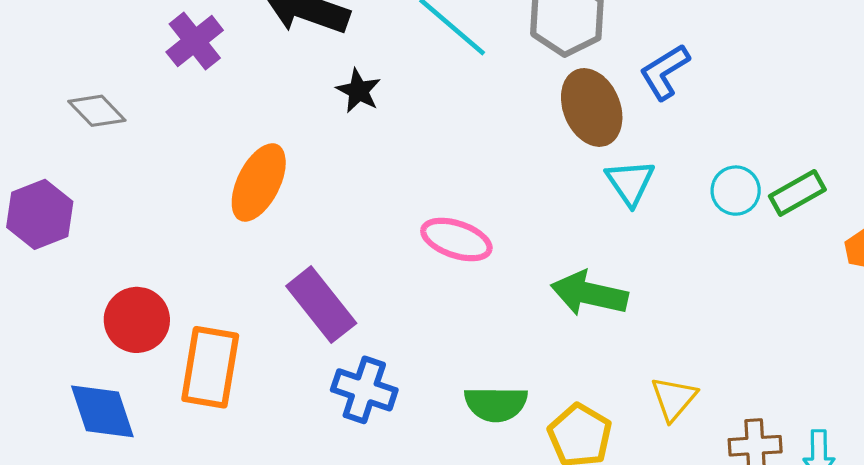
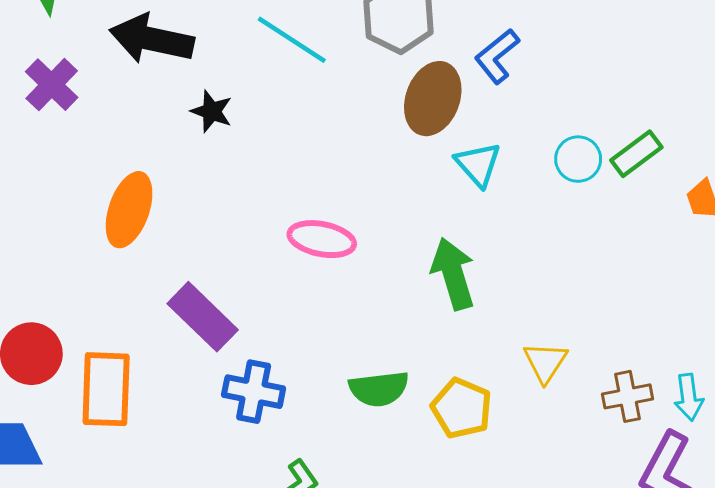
brown ellipse: (592, 107) -> (433, 99), turned 50
green arrow: (589, 294) -> (453, 274), turned 68

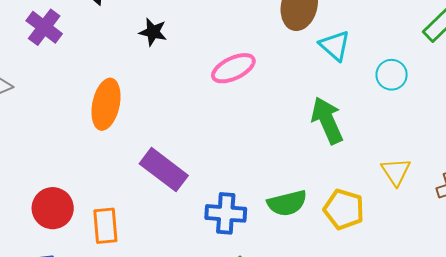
cyan circle: (578, 159) -> (392, 75), moved
pink ellipse: (322, 239) -> (233, 68), moved, turned -30
orange rectangle: (106, 389) -> (105, 226), size x0.7
blue cross: (254, 392) -> (226, 213), moved

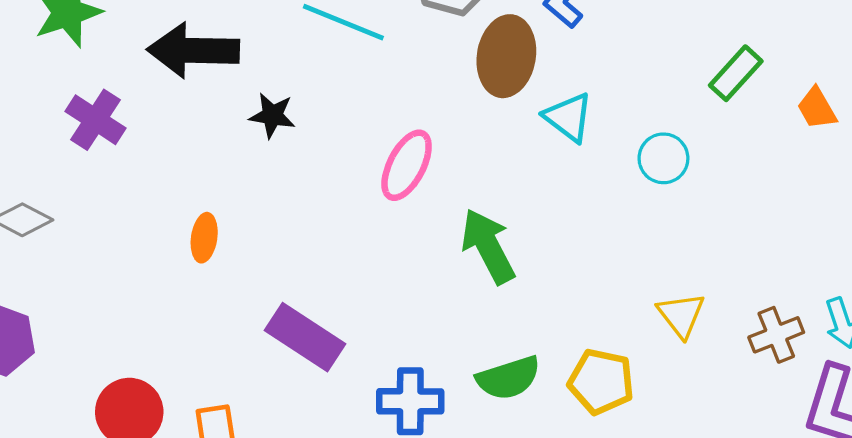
pink ellipse: (233, 68) -> (407, 165), turned -33
orange ellipse: (106, 104) -> (204, 238), size x0.6
green arrow: (327, 120) -> (488, 246), moved

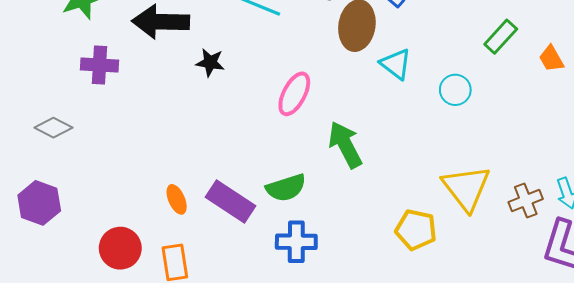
purple cross: (96, 120) -> (99, 65), turned -30
orange ellipse: (204, 238) -> (177, 199), moved, turned -32
yellow triangle: (681, 315) -> (466, 188), size x1.6
green semicircle: (508, 378) -> (286, 188), moved

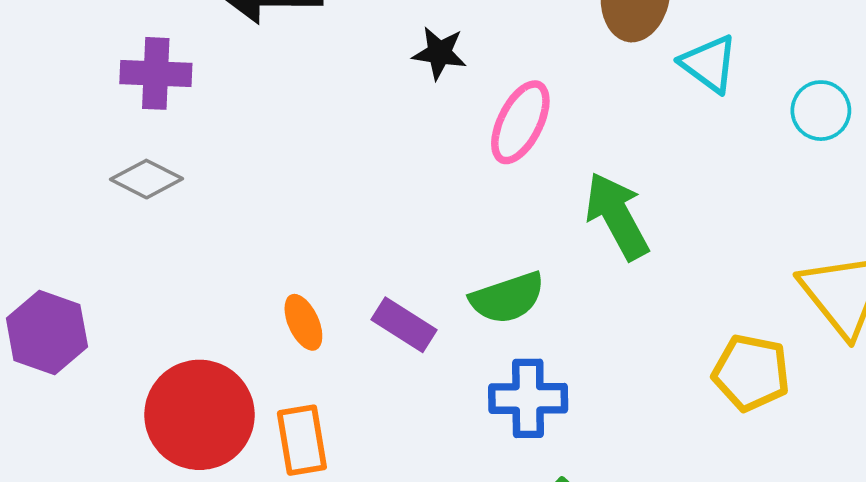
black star: (210, 62) -> (439, 53), moved
gray diamond: (53, 128) -> (147, 179), moved
purple rectangle: (230, 201) -> (404, 325), size x0.7
red circle: (120, 248) -> (199, 415), size x1.4

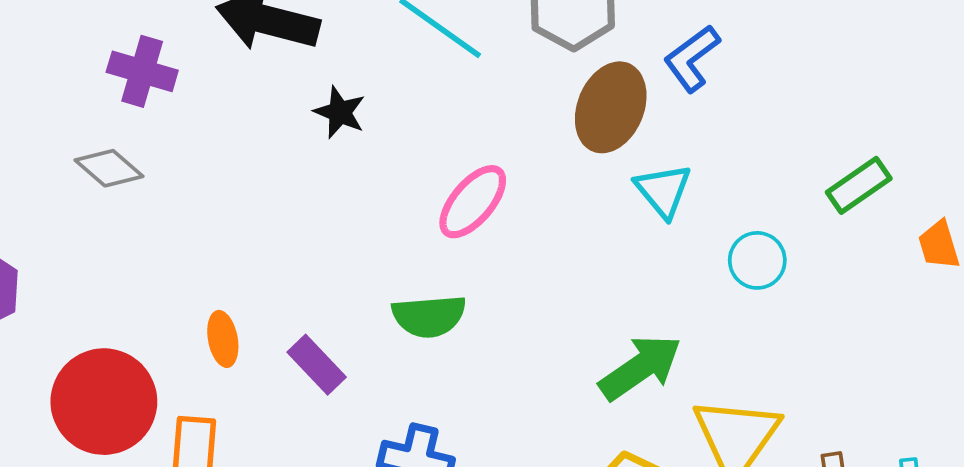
black star: (439, 53) -> (340, 112), moved
green arrow: (617, 216) -> (640, 367), moved, turned 70
green semicircle: (507, 298) -> (429, 316), moved

